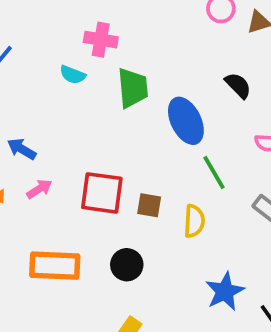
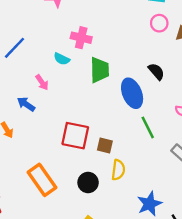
black semicircle: (238, 85) -> (156, 72), moved
pink arrow: (39, 189) -> (42, 82), moved, turned 84
yellow semicircle: (194, 221) -> (118, 170), moved
orange rectangle: (55, 266) -> (42, 180), turned 48

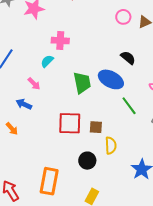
cyan semicircle: (62, 59) -> (47, 61), turned 120
green trapezoid: (100, 70) -> (82, 83), moved
blue ellipse: (132, 93) -> (111, 79), turned -30
orange rectangle: (42, 180) -> (49, 181), moved, turned 56

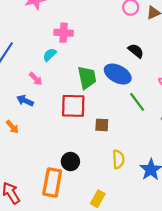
red square: (70, 123) -> (73, 106), moved
yellow semicircle: (111, 146) -> (118, 159), moved
black circle: (87, 161) -> (70, 162), moved

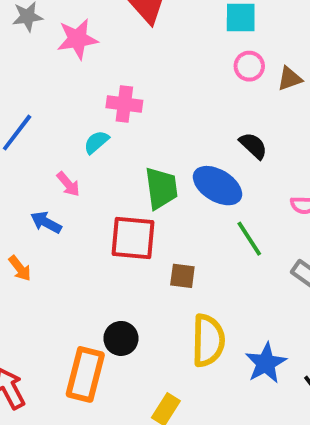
yellow semicircle: (118, 159) -> (208, 340), size x1.5

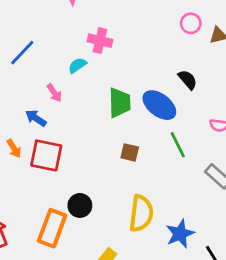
red square: (133, 238) -> (46, 155), moved
brown square: (182, 276) -> (130, 152), moved

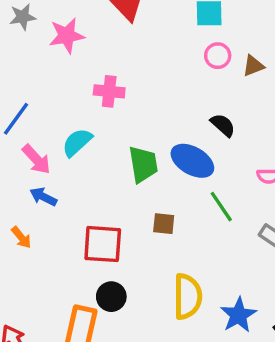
cyan semicircle: (77, 65) -> (77, 142), moved, size x1.4
pink arrow: (54, 93) -> (36, 159), moved, size x1.4
red square: (46, 155) -> (103, 244), moved

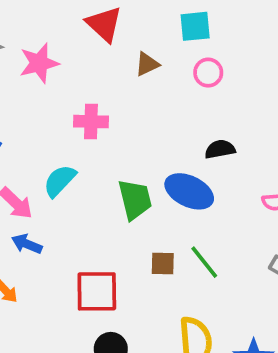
brown triangle: (253, 66) -> (147, 64), moved
black semicircle: (223, 125) -> (220, 149), turned -48
green line: (221, 207) -> (204, 262), moved

